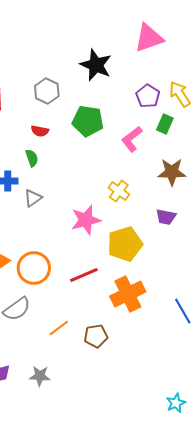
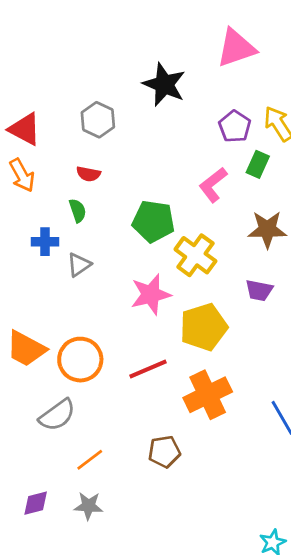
green pentagon: (88, 121) -> (153, 221), moved
yellow cross: (119, 191) -> (195, 255), size x1.4
orange line: (59, 328) -> (90, 460), moved

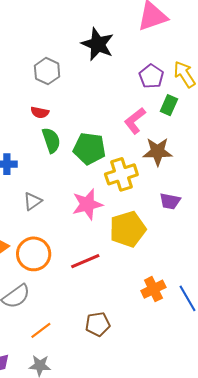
green semicircle: (78, 210) -> (51, 140), moved, size x1.4
brown star: (267, 229) -> (158, 152), moved
yellow cross: (195, 255) -> (121, 174), turned 36
gray triangle: (79, 265) -> (33, 201), moved
orange cross: (208, 395) -> (153, 289), moved, size x0.7

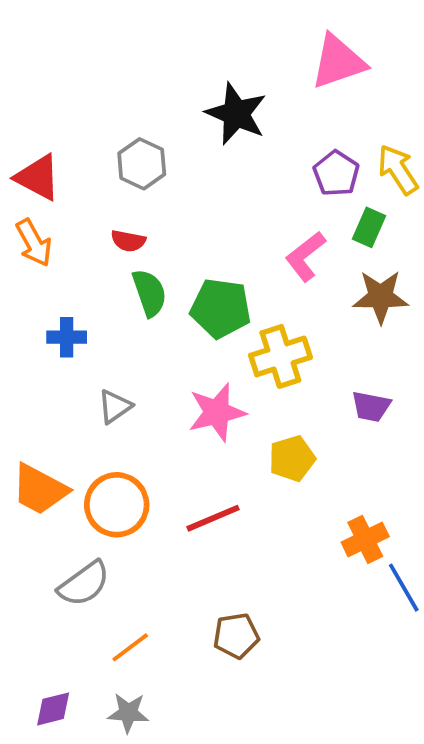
brown star: (158, 152) -> (381, 297), moved
yellow pentagon: (128, 229) -> (292, 459), size x0.7
orange cross: (153, 289) -> (365, 539), moved

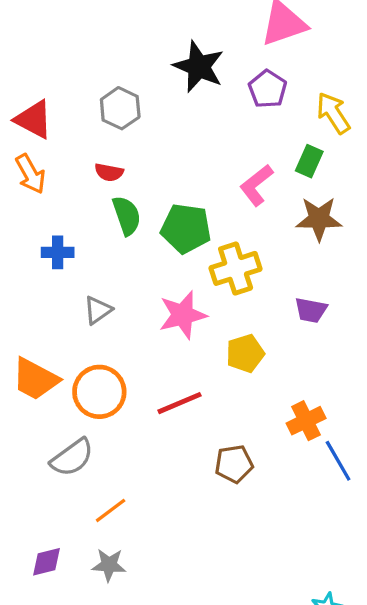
purple pentagon: (336, 173) -> (268, 89), moved
brown pentagon: (236, 636) -> (234, 464), moved

